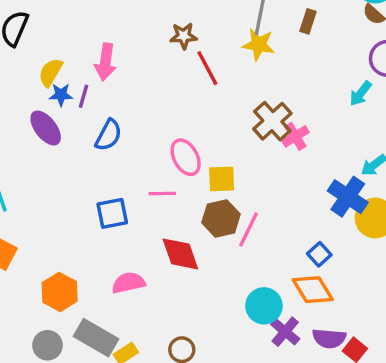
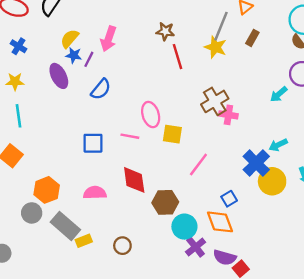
pink cross: (295, 136) -> (228, 115), turned 30
brown hexagon: (221, 218) -> (165, 202), moved
pink line: (248, 229) -> (198, 165), moved
gray circle: (47, 345) -> (32, 213), moved

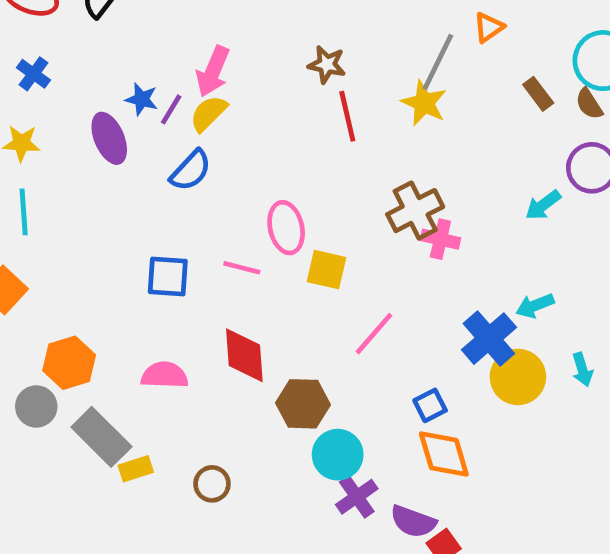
brown rectangle: (252, 38) -> (538, 94), moved, turned -70
yellow semicircle: (70, 39) -> (208, 113), moved
orange diamond: (220, 222) -> (444, 454), moved

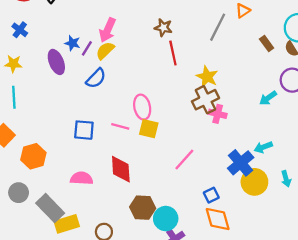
yellow star: (424, 103) -> (207, 77), moved
yellow square: (326, 270) -> (149, 129), moved
orange hexagon: (69, 363) -> (33, 156), moved
brown hexagon: (303, 404) -> (143, 208), moved
yellow rectangle: (136, 469) -> (67, 224), size x1.5

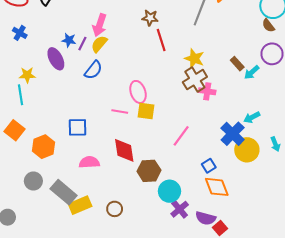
brown rectangle: (267, 44) -> (237, 64), moved
yellow star: (13, 64) -> (27, 75), moved
blue square: (84, 130) -> (77, 127), moved
brown hexagon: (143, 208) -> (149, 171), moved

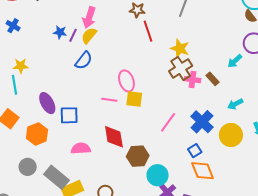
purple ellipse: (56, 59) -> (47, 103), moved
brown rectangle: (237, 64) -> (213, 79), moved
blue cross: (233, 134) -> (202, 122), moved

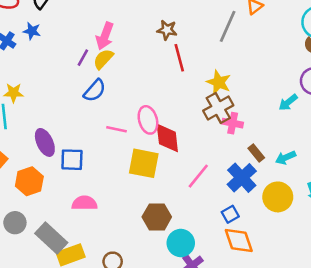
blue star: (60, 32) -> (32, 31), moved
brown rectangle: (213, 79) -> (256, 153), moved
yellow square: (134, 99) -> (144, 163), moved, size x1.4
pink line: (109, 100) -> (116, 129), moved
red diamond: (114, 137) -> (167, 138), moved

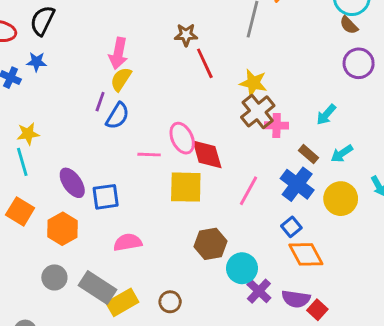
purple line: (83, 58) -> (100, 102), moved
cyan arrow: (288, 102) -> (326, 115), moved

